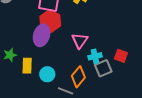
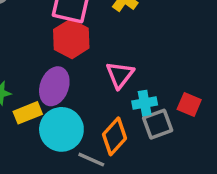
purple ellipse: (42, 35) -> (54, 86), moved
yellow rectangle: (27, 66) -> (28, 113), turned 63
cyan circle: (47, 74) -> (61, 129), size x1.6

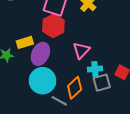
yellow rectangle: (28, 113) -> (25, 42), moved

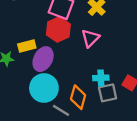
pink triangle: (81, 50) -> (90, 38), moved
orange diamond: (75, 88) -> (78, 97), turned -35

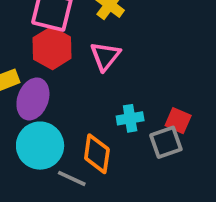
gray square: (108, 93) -> (166, 142), moved

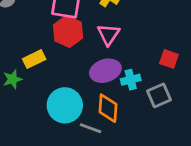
purple ellipse: (33, 99) -> (105, 71), moved, turned 56
red square: (178, 121) -> (169, 59), moved

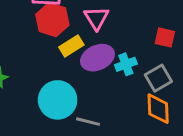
yellow rectangle: (34, 59) -> (71, 46), moved
orange diamond: (108, 108) -> (158, 109), moved

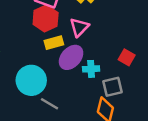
purple ellipse: (97, 58) -> (71, 57), turned -40

